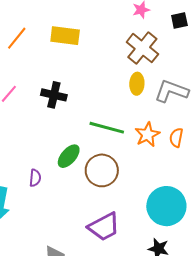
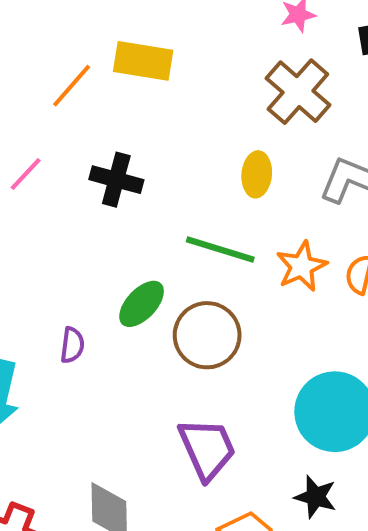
orange line: (17, 38) -> (72, 86), moved
yellow ellipse: (137, 84) -> (257, 174), moved
purple trapezoid: (104, 227) -> (207, 449), turned -88

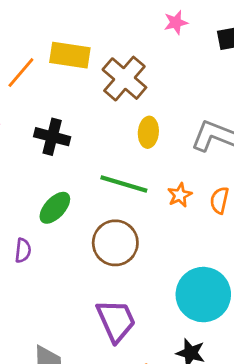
brown cross: (298, 92) -> (124, 79), moved
orange star: (302, 266) -> (180, 195), size x0.7
green ellipse: (142, 304) -> (55, 208), moved

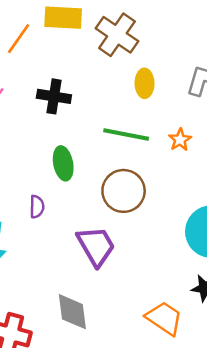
green ellipse: (55, 208) -> (63, 163), turned -48
purple trapezoid: (116, 321) -> (96, 246), moved

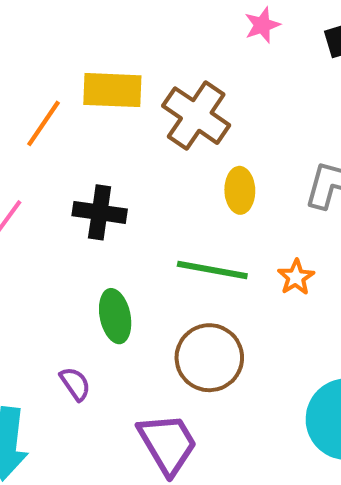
purple semicircle: (37, 207) -> (75, 384), turned -35

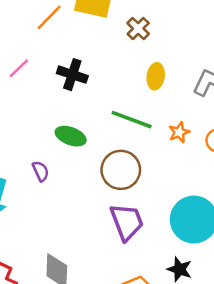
brown cross: (196, 116) -> (138, 28), size x0.6
green ellipse: (115, 316) -> (71, 136), turned -68
purple trapezoid: (168, 444) -> (127, 222), moved

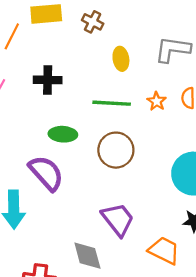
purple semicircle: (41, 171) -> (46, 173), size x2.0
purple trapezoid: (127, 222) -> (118, 219), moved

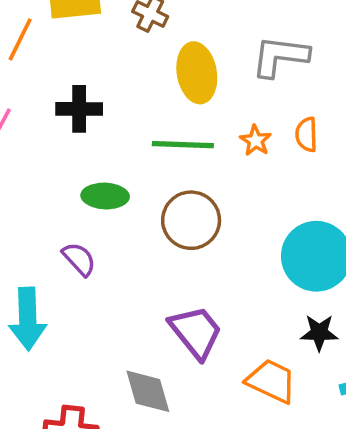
yellow ellipse: (121, 59) -> (197, 73), size x1.5
purple semicircle: (46, 173) -> (79, 259), size x0.6

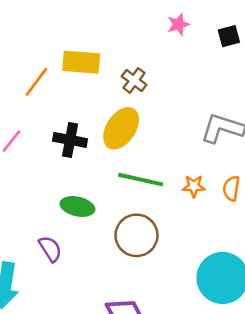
yellow ellipse: (197, 73) -> (121, 128), moved, turned 33
orange star: (256, 141) -> (194, 186), turned 30

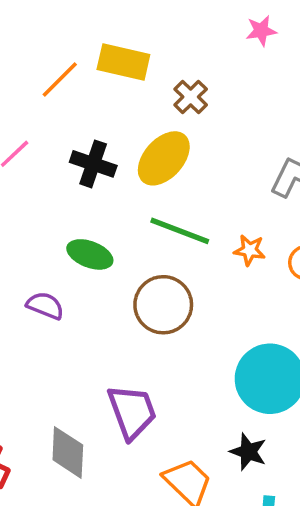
purple semicircle: (50, 249) -> (45, 306), turned -44

